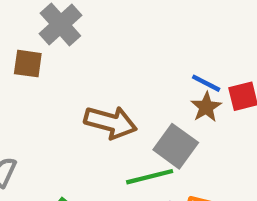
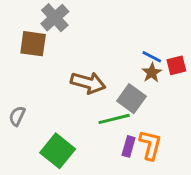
brown square: (28, 64) -> (33, 44), size x1.4

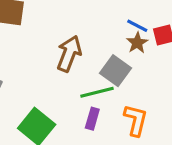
brown arrow: (88, 83) -> (69, 54), turned -84
purple rectangle: (129, 146) -> (92, 119), moved

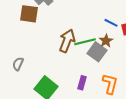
brown star: (137, 43) -> (106, 41), moved
green line: (97, 92) -> (85, 42), moved

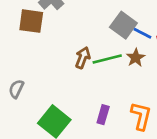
brown arrow: (67, 41) -> (83, 58), size x0.7
gray square: (97, 52) -> (123, 25), moved

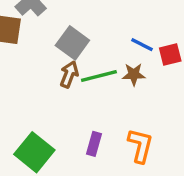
gray square: (123, 25) -> (72, 43), moved
brown star: (136, 58) -> (134, 74), turned 30

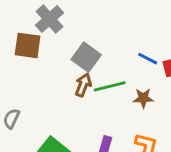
brown star: (134, 74) -> (143, 98), moved

